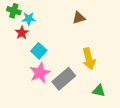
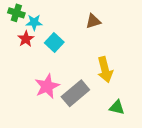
cyan square: (39, 51) -> (54, 42), moved

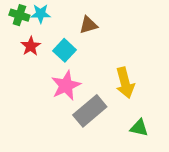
brown triangle: (93, 21) -> (88, 25), moved
cyan star: (34, 22) -> (41, 14), moved
pink star: (47, 86) -> (66, 86), moved

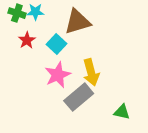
brown triangle: (88, 25) -> (77, 22), size x1.6
yellow arrow: (125, 83) -> (91, 72), moved

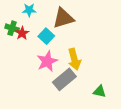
green cross: (17, 13) -> (12, 28), moved

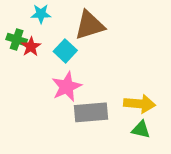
yellow arrow: (74, 59) -> (139, 104), moved, turned -70
gray rectangle: (64, 79) -> (91, 112), turned 35

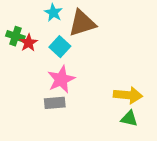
cyan star: (41, 14) -> (53, 13), moved, turned 30
gray rectangle: (91, 112) -> (55, 103), moved, size x0.7

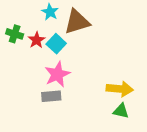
red star: (29, 43) -> (37, 40), moved

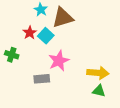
green cross: (15, 34) -> (12, 55), moved
pink star: (57, 74) -> (59, 61), moved

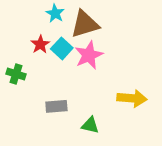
pink star: (59, 61) -> (89, 55), moved
green triangle: (99, 91) -> (90, 125), moved

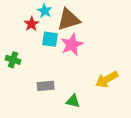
red star: (40, 44) -> (32, 24), moved
cyan square: (62, 48) -> (50, 39), turned -35
yellow arrow: (132, 98) -> (107, 79), turned 145

